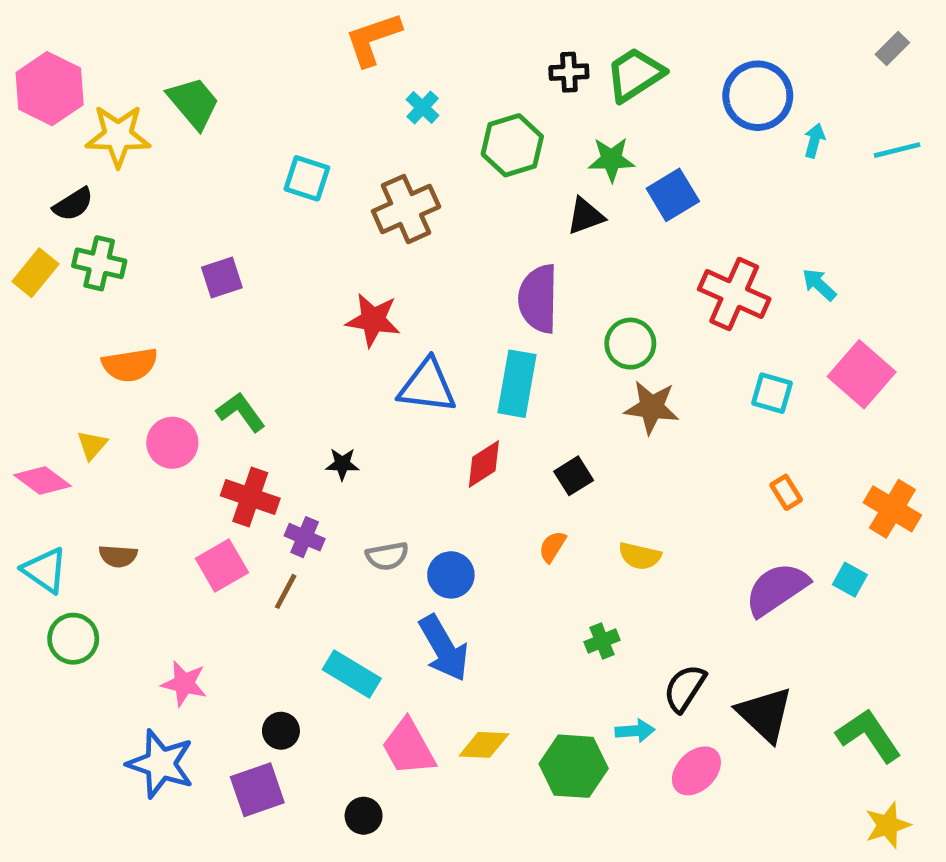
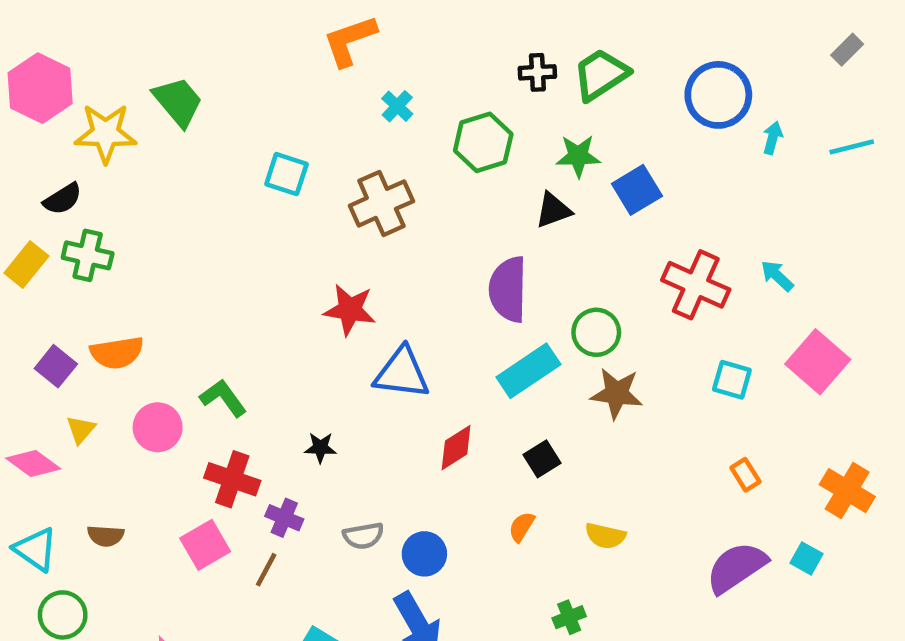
purple square: (222, 277) -> (56, 366), moved, turned -33
cyan rectangle: (517, 384) -> (528, 371), moved, turned 46

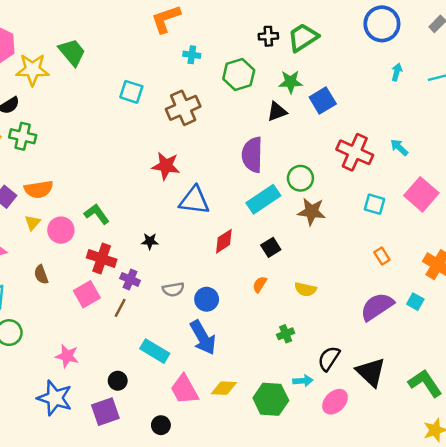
blue circle: (718, 95) -> (382, 24), moved
cyan cross: (397, 106) -> (192, 55), turned -35
yellow triangle: (81, 430) -> (32, 223), moved
brown semicircle: (106, 536) -> (41, 275), moved, turned 66

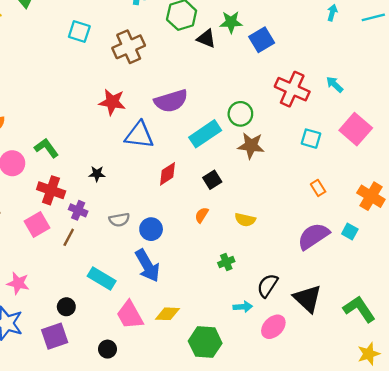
black triangle: (277, 112) -> (206, 39), moved, turned 42
purple semicircle: (252, 155) -> (171, 101), moved, turned -108
green hexagon: (271, 399) -> (205, 342), moved

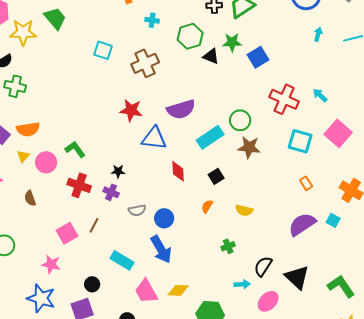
cyan square: (311, 139) -> (300, 141), size x1.4
red diamond: (167, 174) -> (178, 171), turned -60
purple cross: (78, 210) -> (111, 192), moved
pink square: (37, 224) -> (67, 233), moved

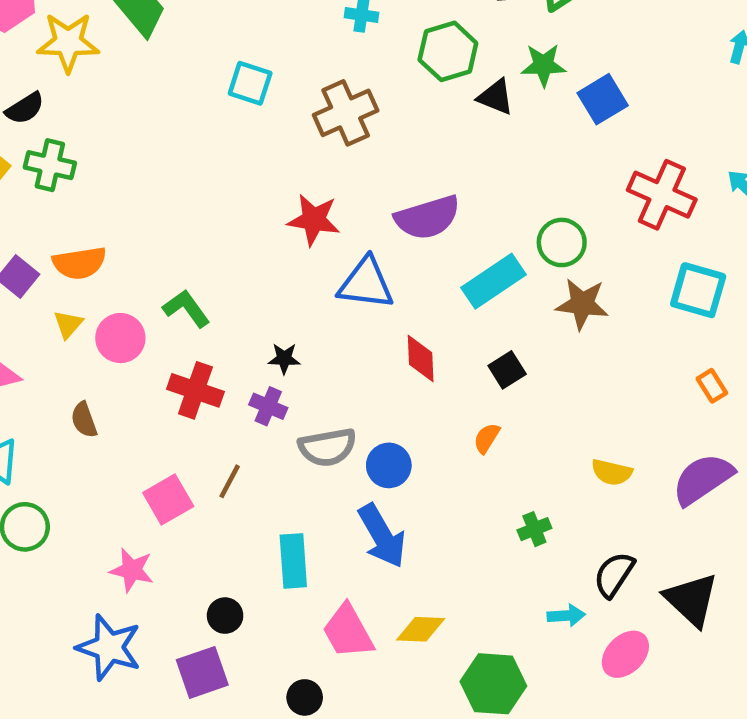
gray semicircle: (137, 210) -> (327, 447), size x1.4
yellow semicircle: (244, 210) -> (612, 472), moved
cyan rectangle: (122, 260) -> (293, 561), turned 55

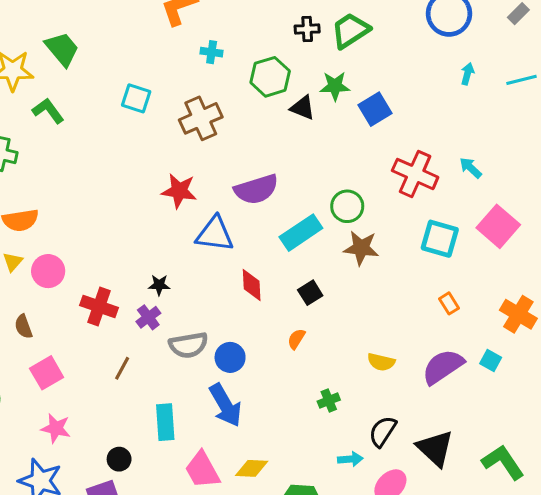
green L-shape: (186, 308) -> (48, 111), moved
purple cross: (268, 406) -> (148, 317), turned 30
pink square: (168, 500) -> (47, 373), moved

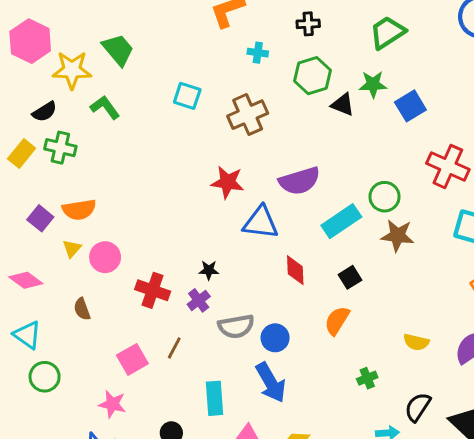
black cross: (307, 29) -> (308, 24), moved
orange semicircle: (296, 339) -> (337, 321), size x1.5
pink square: (47, 373) -> (132, 359), moved

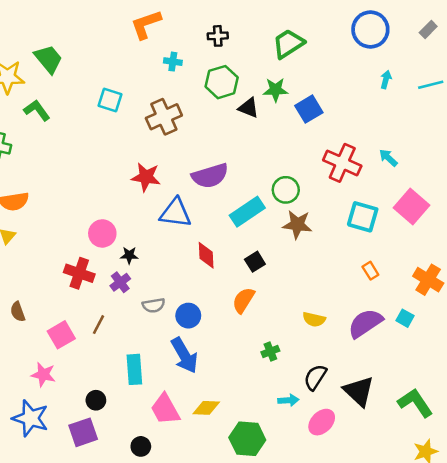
pink circle: (105, 257) -> (102, 233), moved
brown semicircle: (82, 309) -> (18, 312), moved
gray semicircle: (236, 326) -> (154, 305), size x0.7

